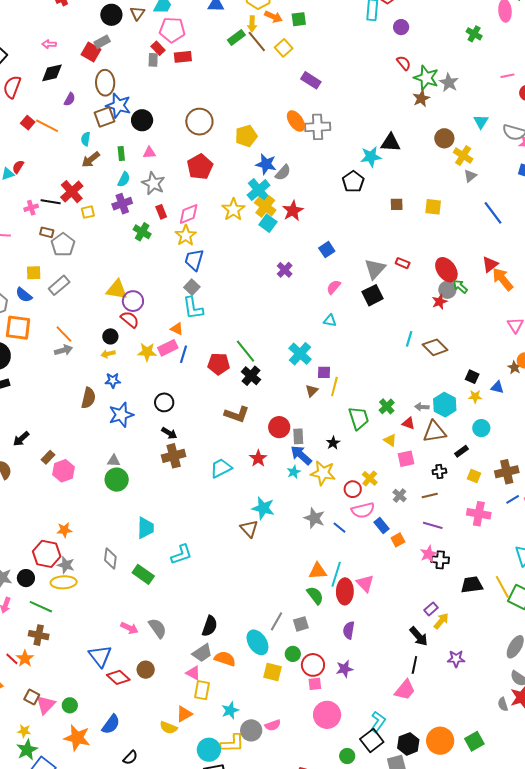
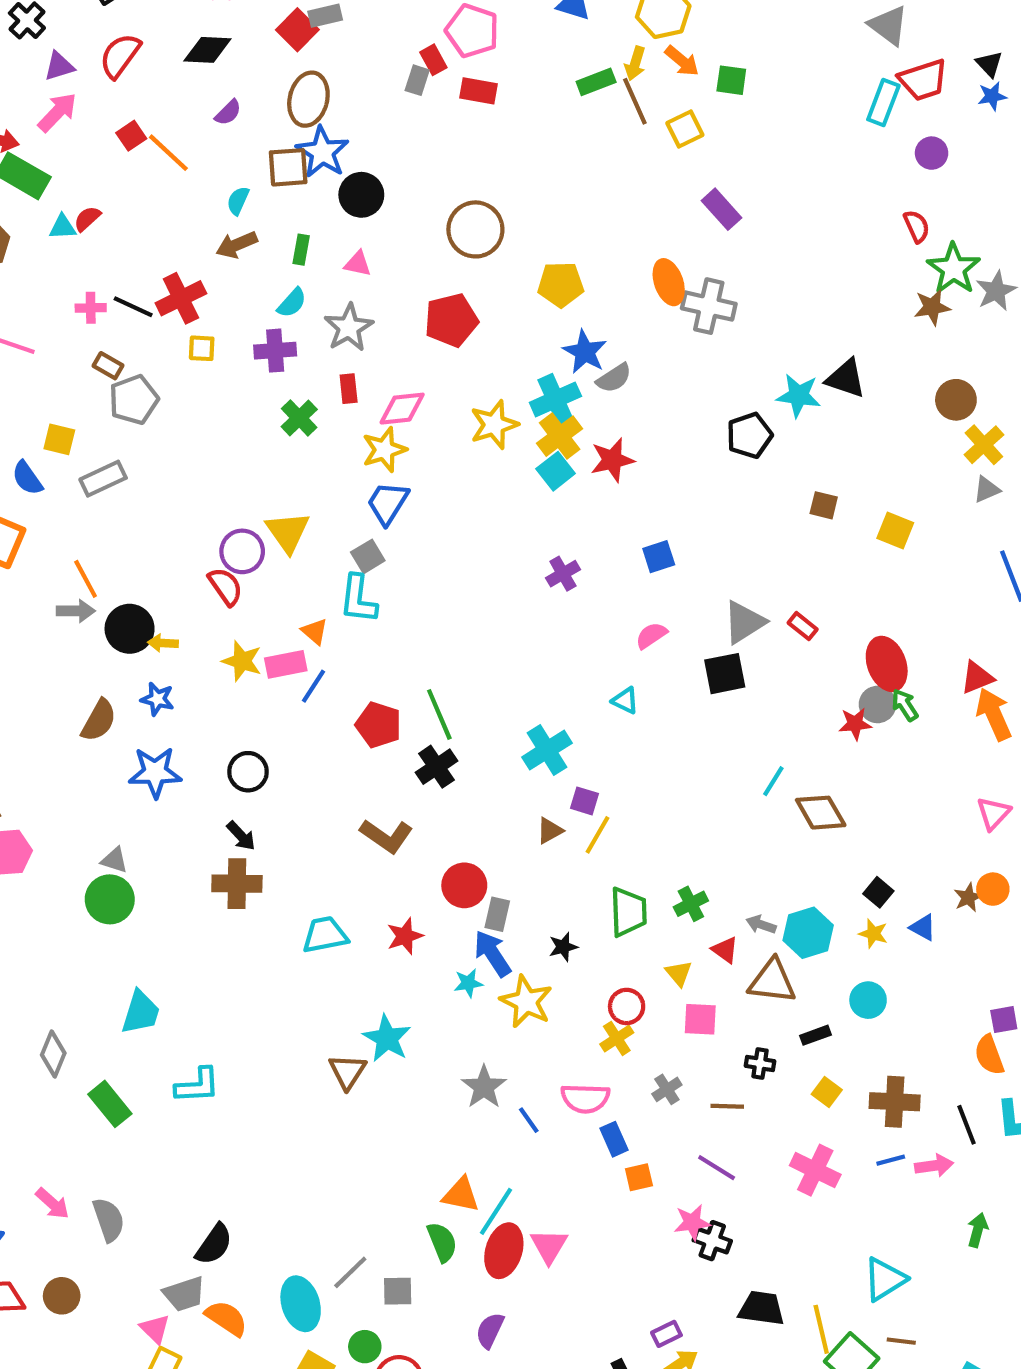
yellow triangle: (117, 290) -> (288, 532), moved, turned 30
black circle: (110, 336) -> (130, 629), moved, size x1.5
red circle: (353, 489) -> (627, 1006), moved

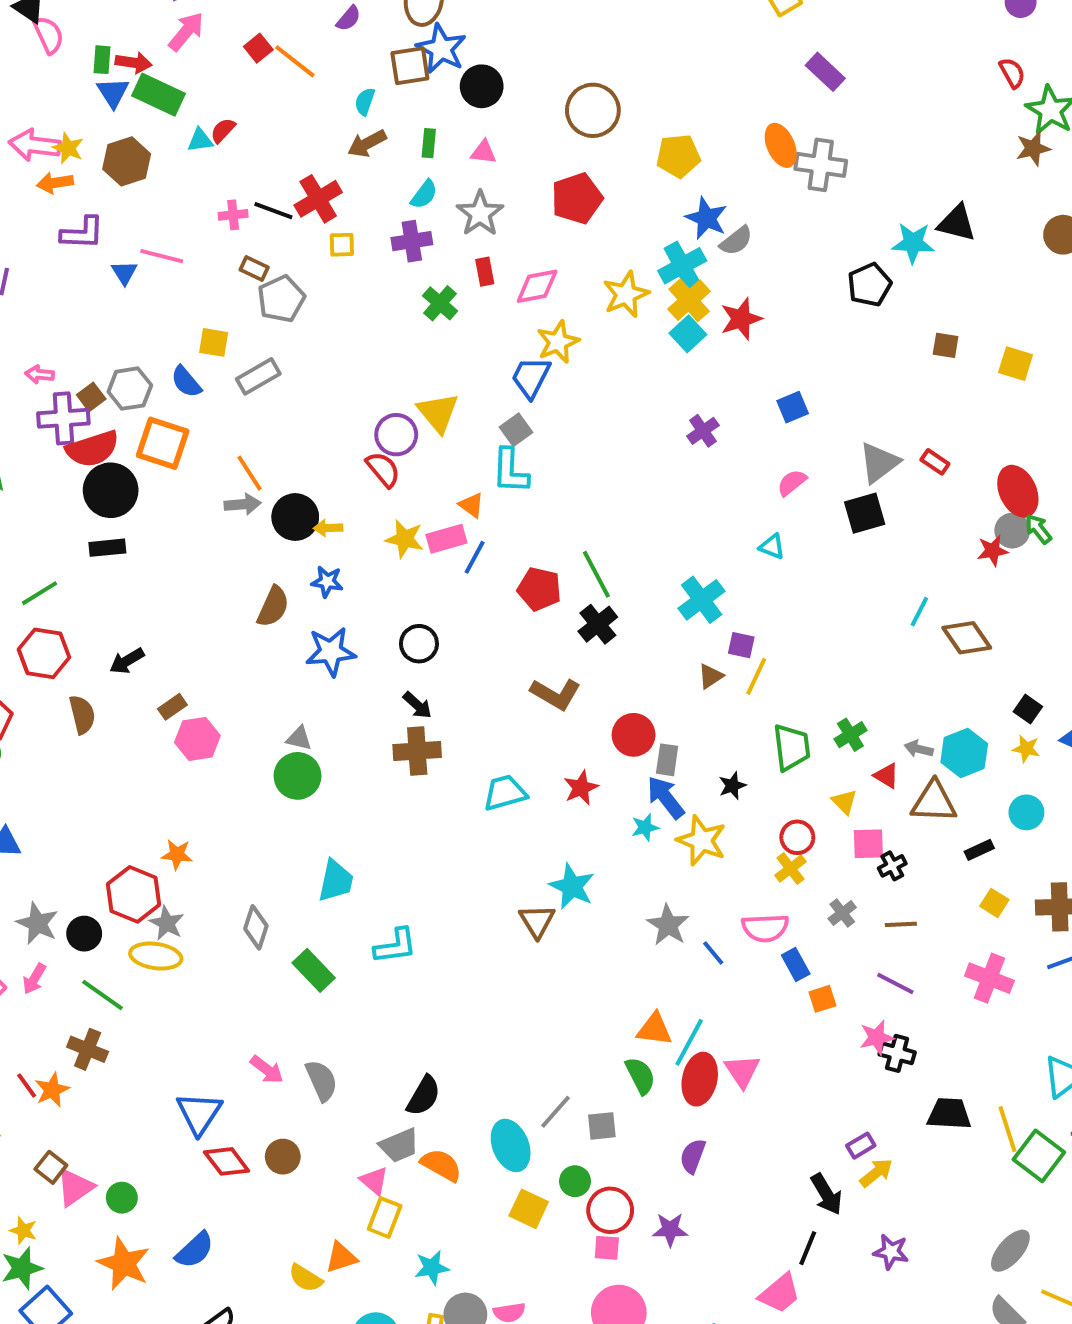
yellow star: (384, 450) -> (558, 342), moved
black cross: (760, 1063) -> (892, 866), moved, turned -32

